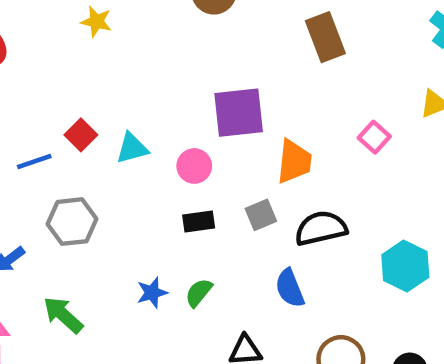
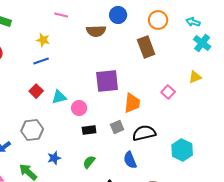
blue line: (34, 162) -> (41, 61), moved
pink circle: (194, 166) -> (79, 108), moved
blue star: (152, 293) -> (54, 158), moved

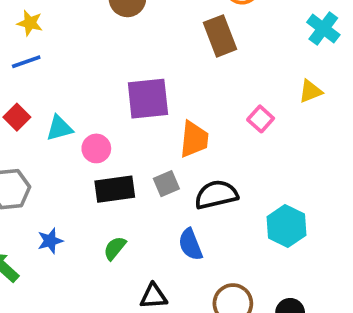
black rectangle: (89, 130) -> (115, 189), size x1.5

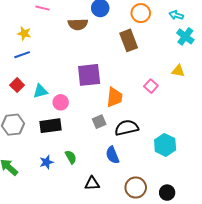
yellow triangle: (310, 91) -> (178, 71), turned 32
black rectangle: (115, 189) -> (51, 126), moved
blue star: (50, 241) -> (46, 162), moved
green semicircle: (115, 248) -> (71, 157), turned 112

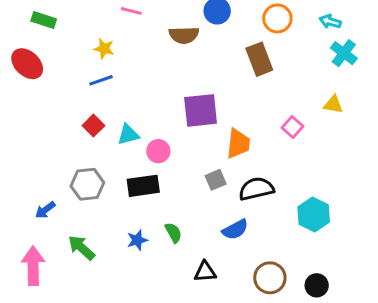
blue semicircle: (112, 155) -> (235, 230), turned -96

